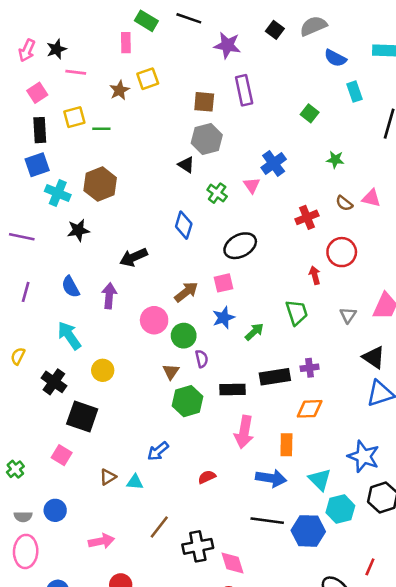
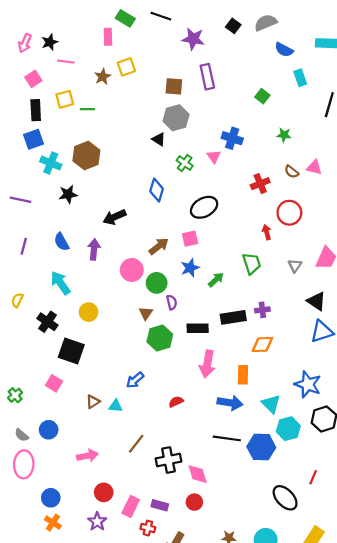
blue cross: (274, 163) -> (232, 138), turned -36
gray semicircle: (23, 517) -> (22, 435), turned 40

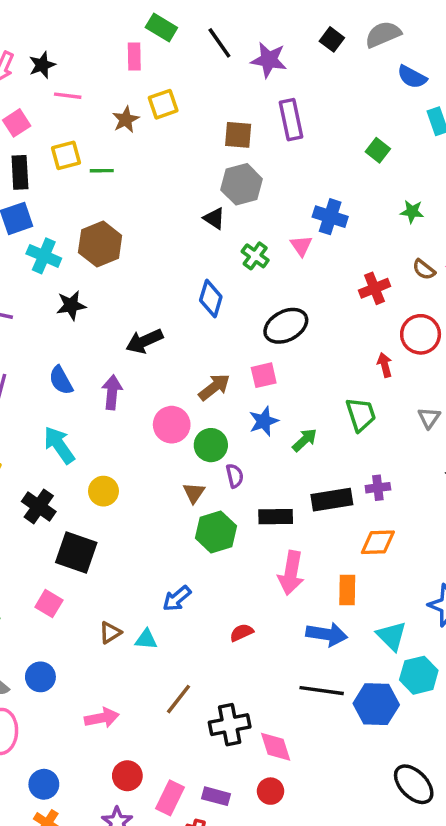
black line: (161, 16) -> (219, 43), moved, turned 36

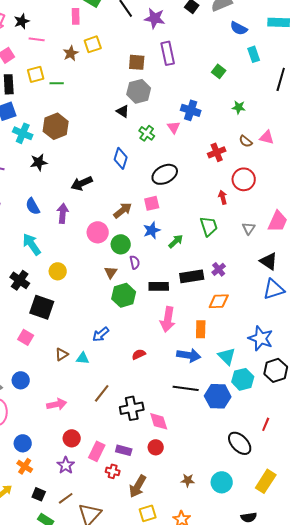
purple cross: (378, 488) -> (219, 269), turned -32

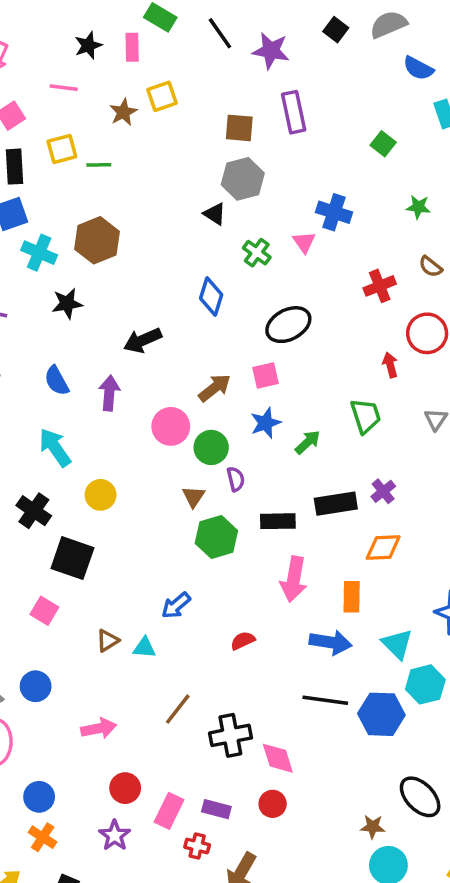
black star: (22, 21) -> (88, 45), moved
brown star: (188, 480) -> (373, 827), moved

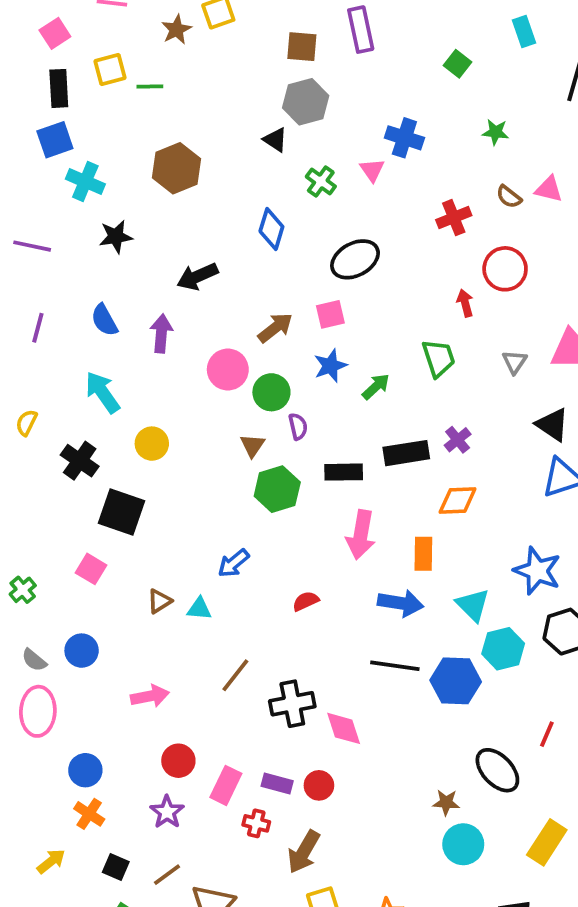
brown hexagon: (97, 240) -> (177, 168), moved
red circle: (273, 804) -> (319, 785), moved

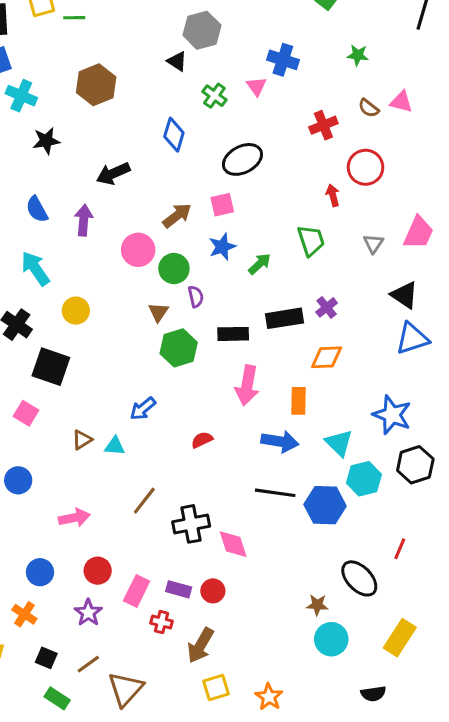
blue circle: (85, 770) -> (40, 572), moved

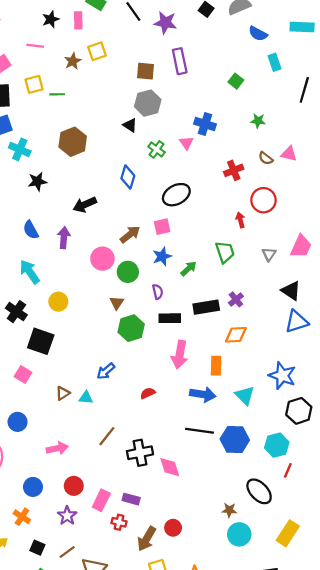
purple semicircle: (196, 297) -> (158, 292), moved
cyan hexagon: (364, 479) -> (277, 445), moved
red circle: (213, 591) -> (173, 528), moved

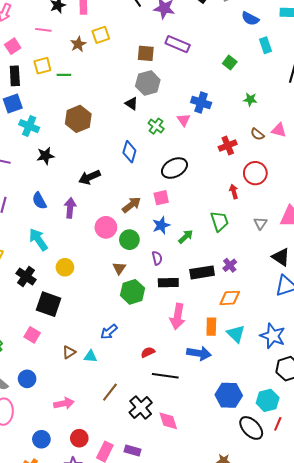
purple rectangle: (180, 61) -> (178, 44), turned -55
cyan triangle: (245, 395) -> (236, 334), moved
black line: (200, 431) -> (165, 376), moved
black cross: (140, 453) -> (141, 408), turned -30
black ellipse: (259, 491) -> (251, 428), moved

